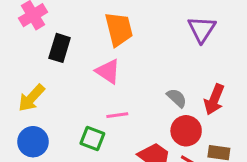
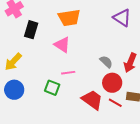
orange trapezoid: (119, 29) -> (69, 18), turned 95
purple triangle: (202, 29) -> (122, 18), turned -30

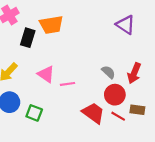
orange trapezoid: (69, 18) -> (51, 25), moved
pink triangle: (62, 45) -> (46, 74), moved
green square: (52, 88) -> (34, 113), moved

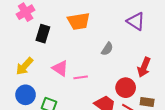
orange trapezoid: (51, 25) -> (79, 21), moved
gray semicircle: (108, 72) -> (107, 49), moved, turned 80

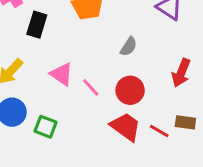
pink line: (81, 77) -> (91, 87), turned 56
red circle: (126, 88) -> (130, 90), moved

